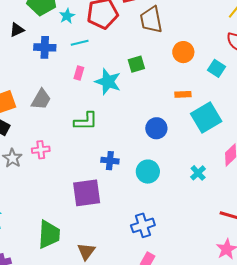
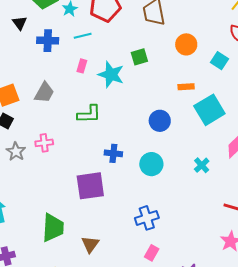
black triangle: (17, 30) -> (20, 23), turned -42

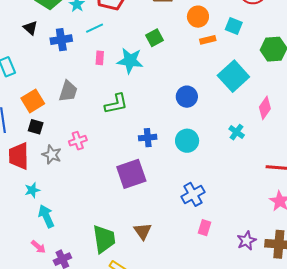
orange rectangle: (186, 87) -> (208, 40), moved
green trapezoid: (53, 228) -> (104, 239), moved

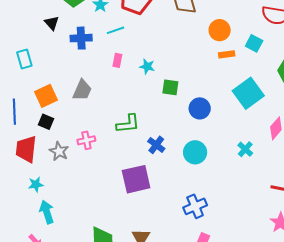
green square: (154, 38) -> (170, 87), moved, turned 30
cyan star: (130, 61) -> (147, 67), size x0.6
green L-shape: (116, 104) -> (128, 124), moved
blue cross: (148, 138) -> (156, 145), turned 36

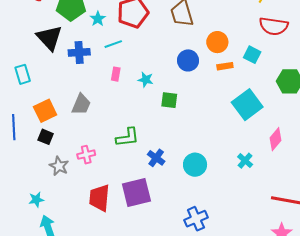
black triangle: (52, 23) -> (49, 38), size x1.8
blue circle: (200, 108) -> (188, 60), moved
red trapezoid: (26, 149) -> (99, 198), moved

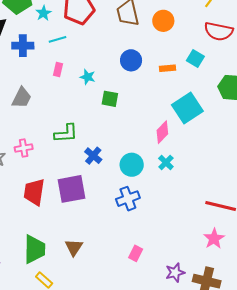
orange circle: (217, 42) -> (163, 21), moved
pink diamond: (276, 139) -> (162, 132), moved
cyan cross: (245, 161) -> (166, 162), moved
blue cross: (196, 219) -> (128, 199), moved

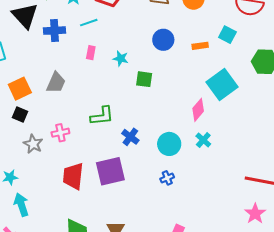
blue cross: (128, 199) -> (167, 178), size x0.6

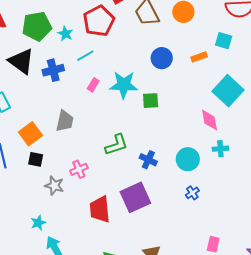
pink rectangle: (91, 53) -> (93, 85), turned 32
cyan star: (121, 59) -> (124, 85), size x1.8
pink diamond: (198, 110) -> (210, 120), turned -40
cyan cross: (203, 140) -> (220, 149), turned -35

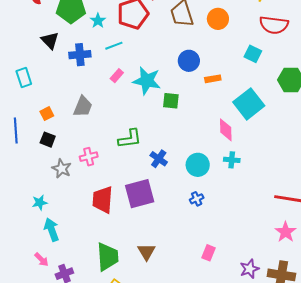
orange rectangle: (199, 57) -> (213, 79), moved
black triangle: (21, 61) -> (50, 41), size x0.7
orange square: (30, 134) -> (47, 114), size x0.6

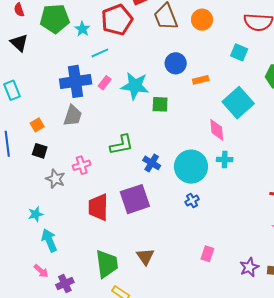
black triangle: (50, 41) -> (19, 43), moved
blue cross: (80, 55) -> (76, 81), moved, size x1.4
cyan circle: (198, 165) -> (191, 167), size x1.4

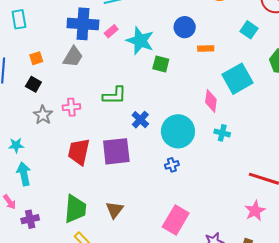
cyan cross: (225, 160) -> (222, 133), moved
pink rectangle: (207, 254) -> (176, 220), size x1.8

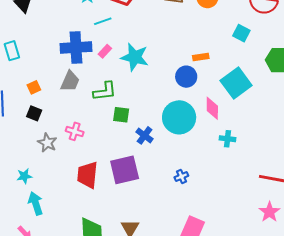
blue circle: (185, 27) -> (186, 77), moved
green square: (161, 64) -> (121, 115), moved
green L-shape: (115, 95) -> (105, 91), moved
pink cross: (71, 107) -> (75, 131), turned 30
cyan circle: (178, 131) -> (179, 117), moved

